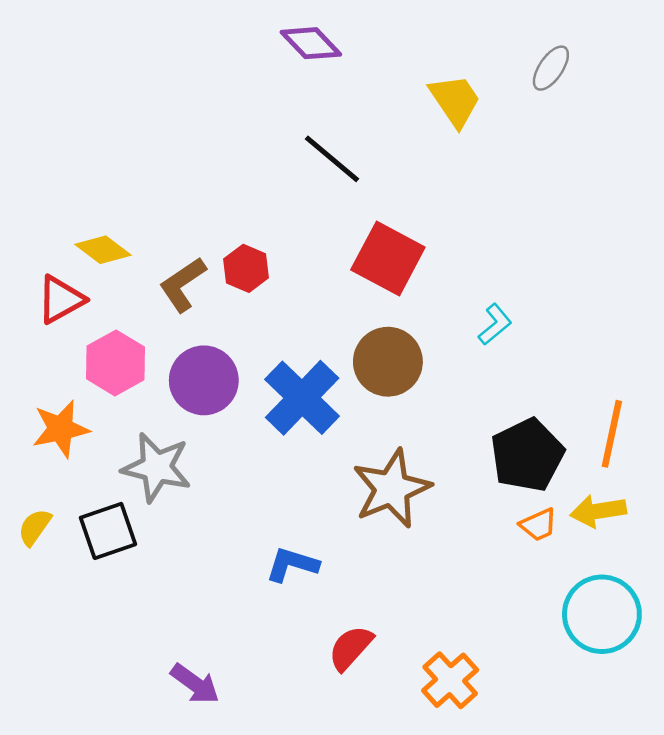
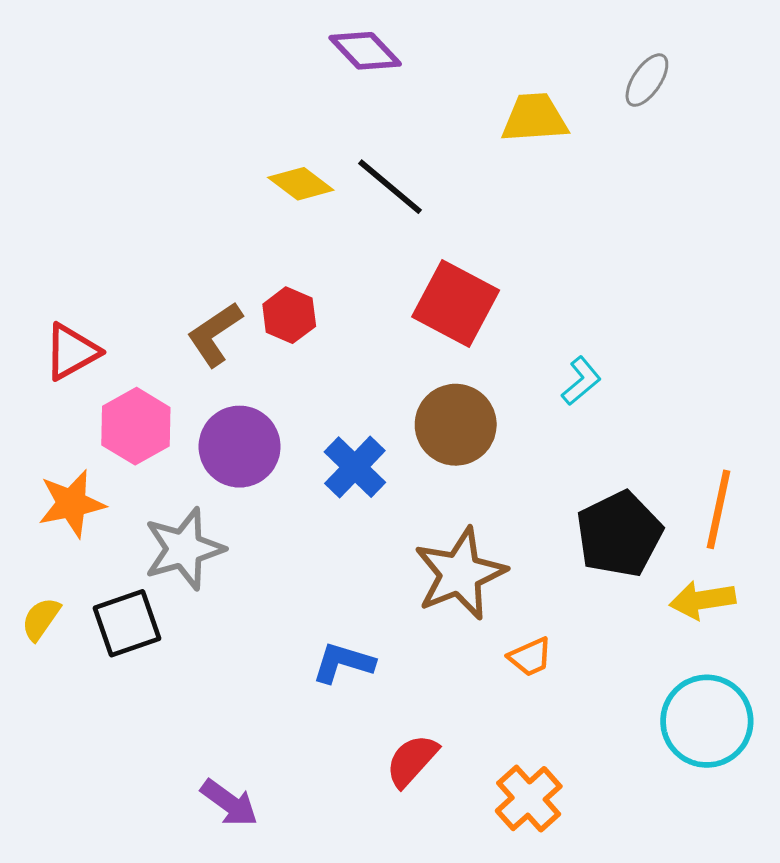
yellow trapezoid: (455, 100) -> (535, 118), turned -60
yellow diamond: (103, 250) -> (301, 184), moved
blue cross: (302, 398) -> (355, 467), size x0.7
gray star: (157, 467) -> (184, 549), turned -30
orange trapezoid: (538, 525) -> (530, 657), moved

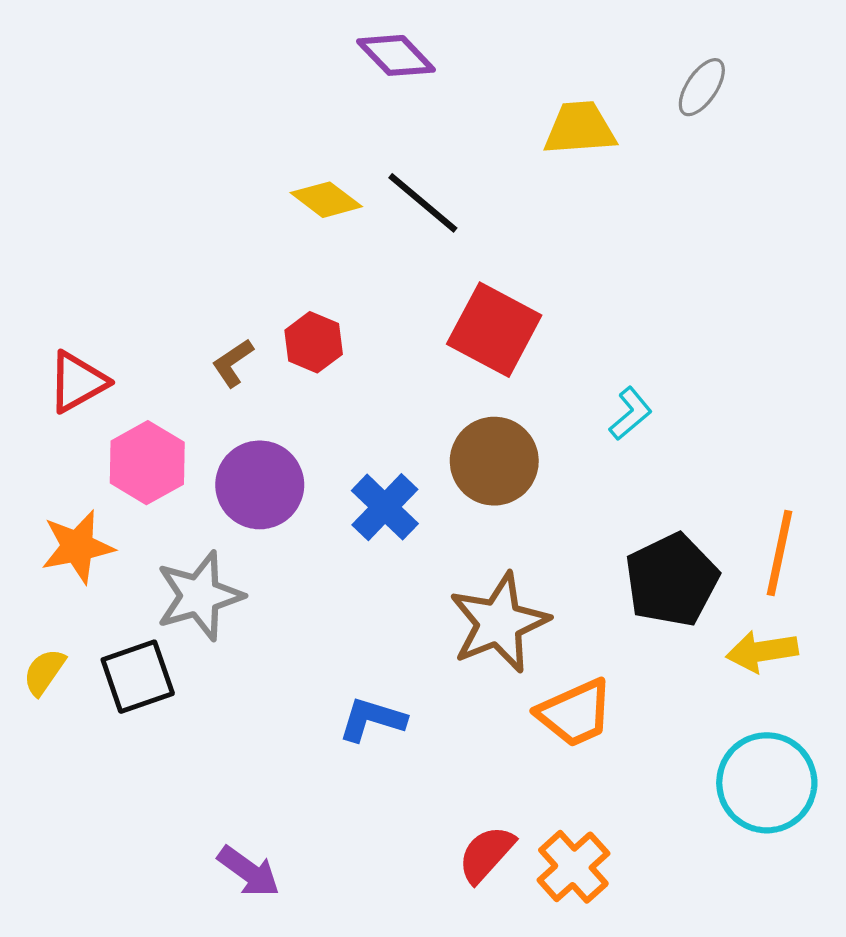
brown L-shape: (215, 334) -> (233, 363), size x0.7
orange trapezoid: (530, 657) -> (575, 713), size x1.6
red semicircle: (412, 761) -> (486, 854), moved

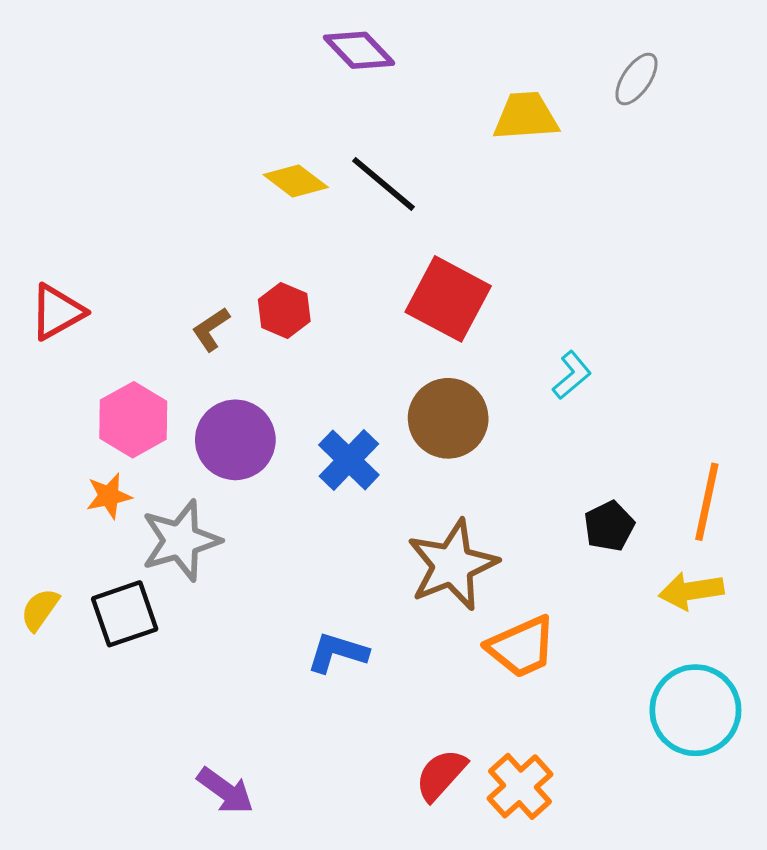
red triangle: (77, 382) -> (57, 312), moved
orange star: (77, 547) -> (109, 496), moved, size x0.7
black pentagon: (672, 580) -> (609, 526), size x0.6

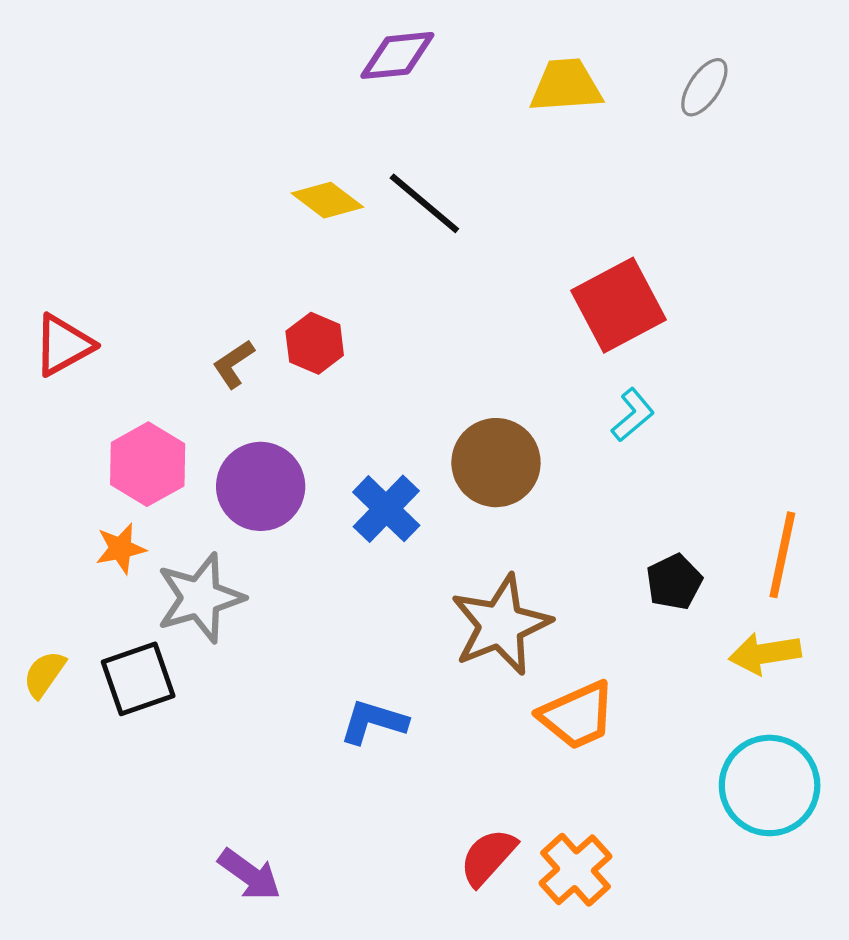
purple diamond: (359, 50) -> (397, 55), turned -52
yellow trapezoid: (526, 116) -> (566, 86), moved
red square: (448, 299) -> (618, 305), moved, turned 34

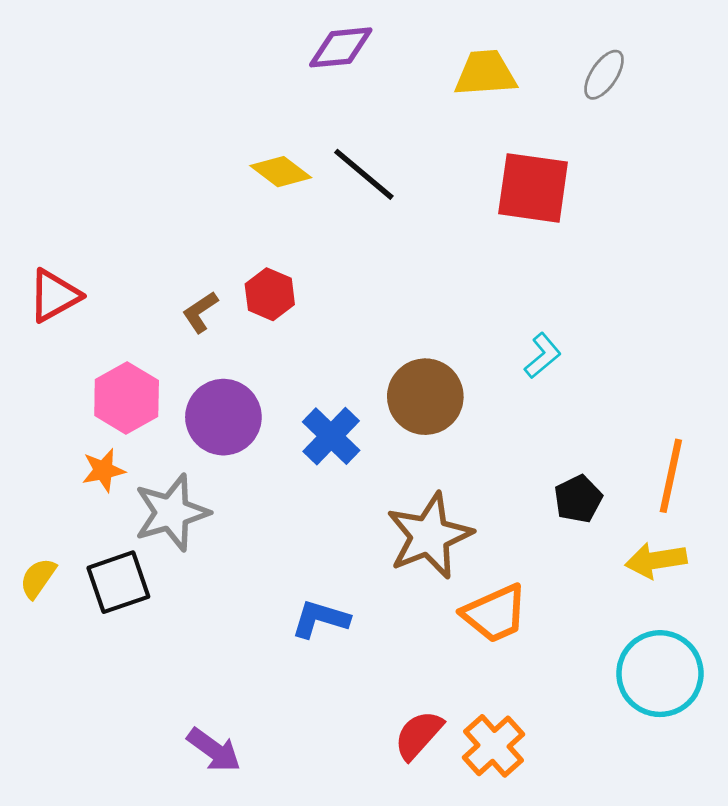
red square: (618, 305) -> (533, 188), moved, turned 36

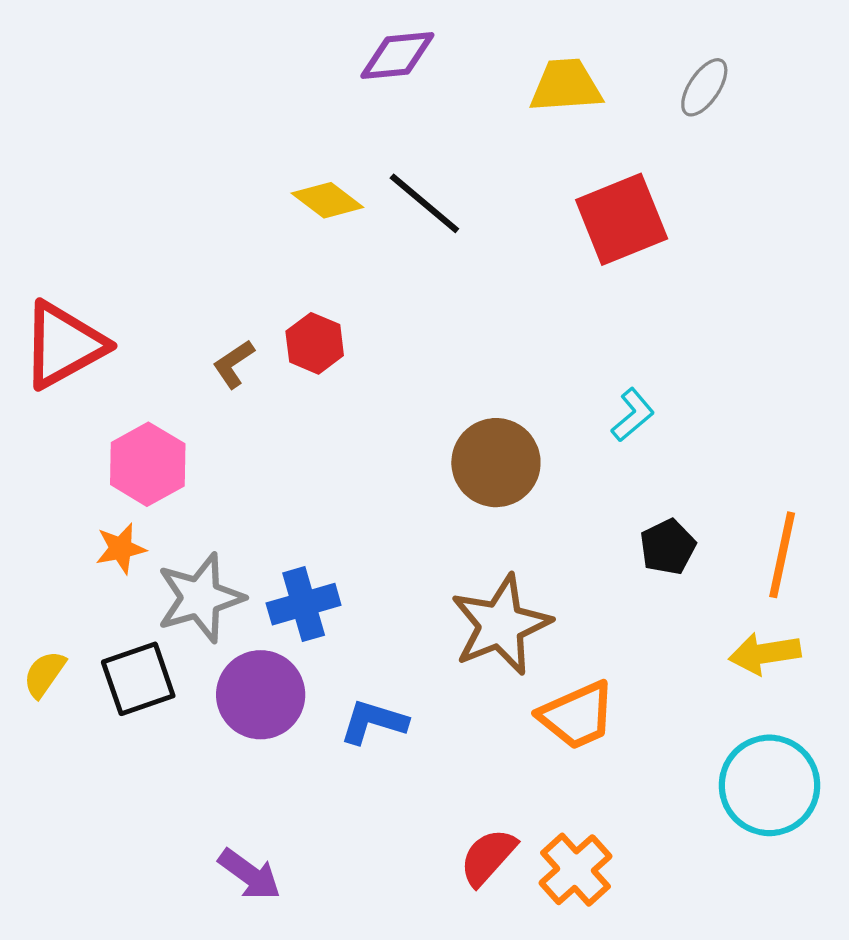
red square: (533, 188) -> (622, 219), turned -30
red triangle: (54, 296) -> (63, 345), size x1.4
purple circle: (223, 417) -> (261, 695), moved
blue cross: (331, 436) -> (304, 604), moved, turned 30
black pentagon: (578, 499) -> (668, 547), moved

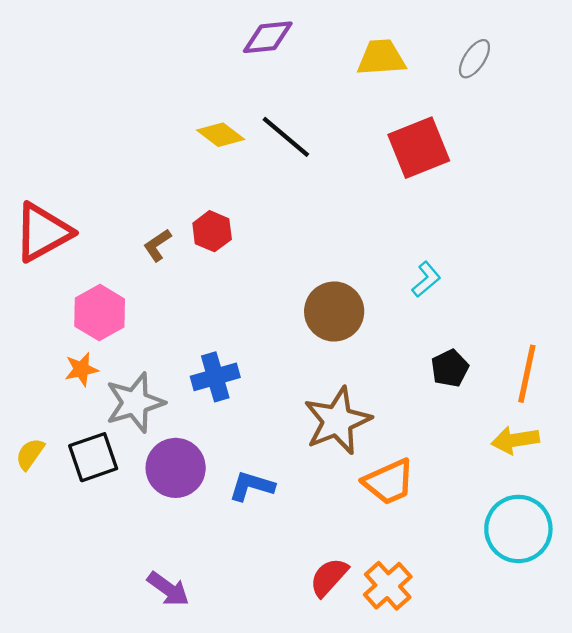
blue cross: (304, 604) -> (215, 377), moved

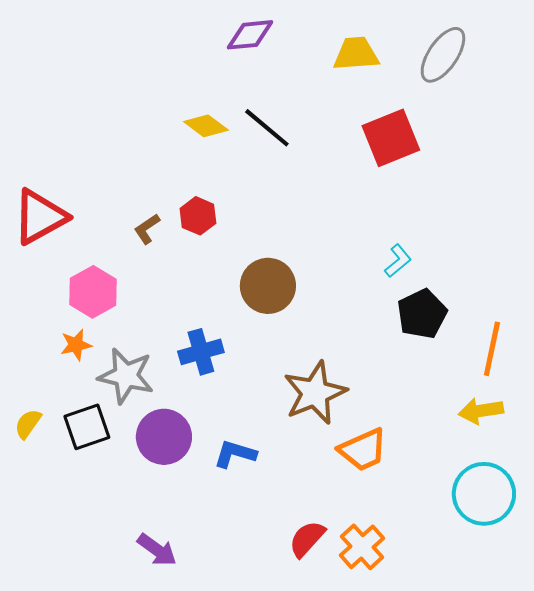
gray ellipse: (474, 59) -> (443, 55), size x1.5
brown circle: (334, 312) -> (268, 286), moved
black pentagon: (450, 368) -> (422, 314), moved, size x1.4
gray star: (135, 403) -> (126, 376), turned 30

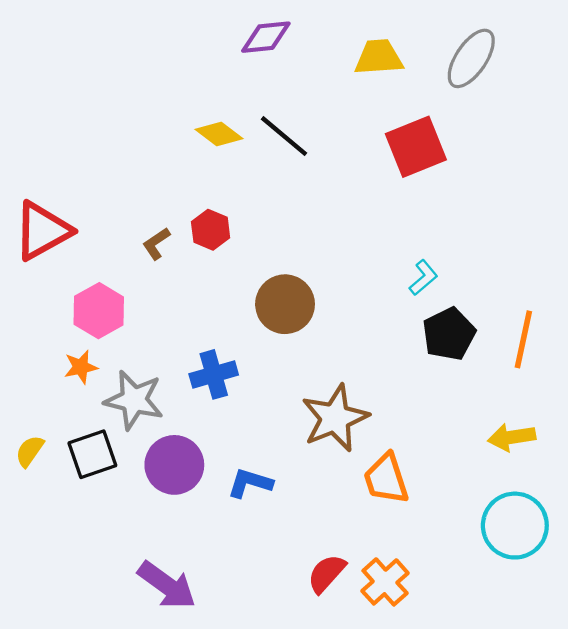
orange line: (492, 349) -> (523, 339), moved
orange trapezoid: (363, 450) -> (386, 479), turned 96
purple arrow: (157, 550) -> (167, 585), size x1.4

